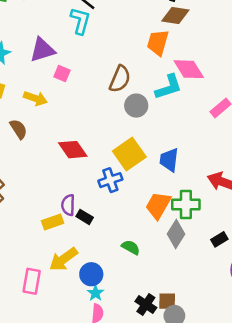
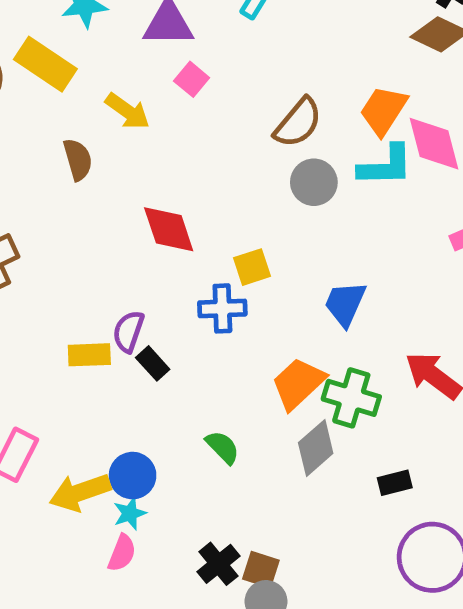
orange trapezoid: (158, 43) -> (384, 110), moved
yellow square: (129, 154) -> (252, 267), moved, size x0.6
yellow arrow: (63, 259) -> (80, 492), moved

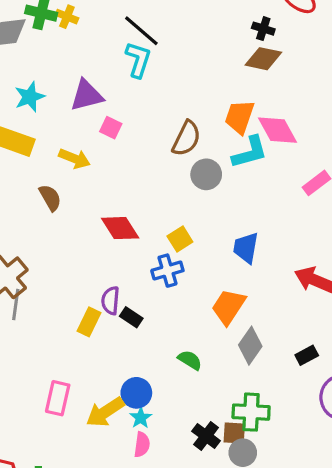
yellow rectangle: (89, 355) -> (89, 322), turned -48
green cross: (351, 398) -> (251, 412), moved

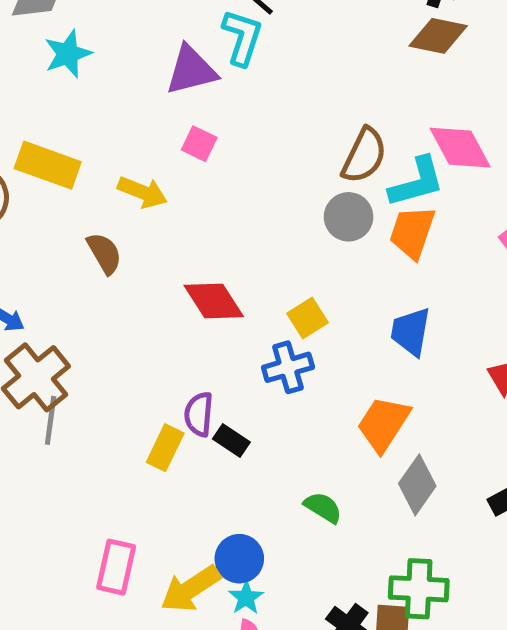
purple triangle: (87, 95) -> (191, 70), moved
cyan star: (30, 97) -> (68, 54), moved
orange trapezoid: (240, 117) -> (412, 232), moved
brown semicircle: (186, 138) -> (364, 156), moved

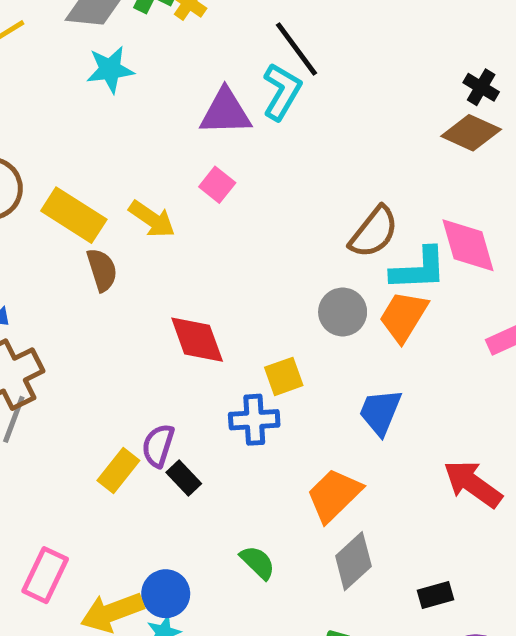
yellow rectangle: (48, 165) -> (74, 215), moved
gray circle: (349, 217) -> (343, 312), moved

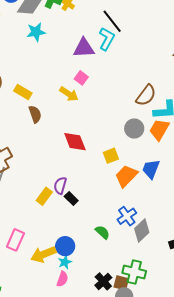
yellow rectangle: (74, 215) -> (23, 92), size x0.7
yellow arrow: (152, 219) -> (69, 94), moved
blue cross: (254, 420) -> (127, 216), moved, turned -30
orange trapezoid: (334, 495) -> (126, 176), moved

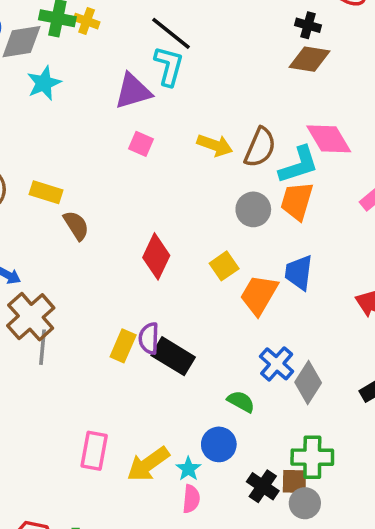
yellow arrow: (69, 94) -> (215, 145), moved
red diamond: (75, 142) -> (156, 256), turned 60
yellow rectangle: (44, 196) -> (123, 346), moved
black rectangle: (71, 198) -> (173, 356), size x1.6
blue circle: (65, 246) -> (219, 444), moved

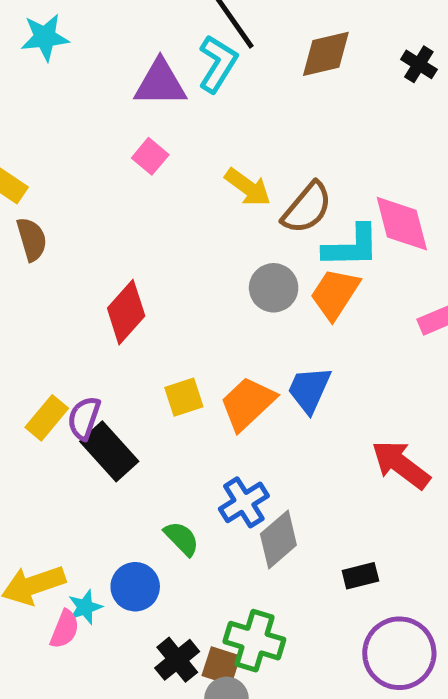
brown diamond: (310, 59) -> (326, 54), moved, turned -39
yellow square: (224, 266) -> (184, 397), moved
pink semicircle: (191, 499) -> (65, 629), moved

